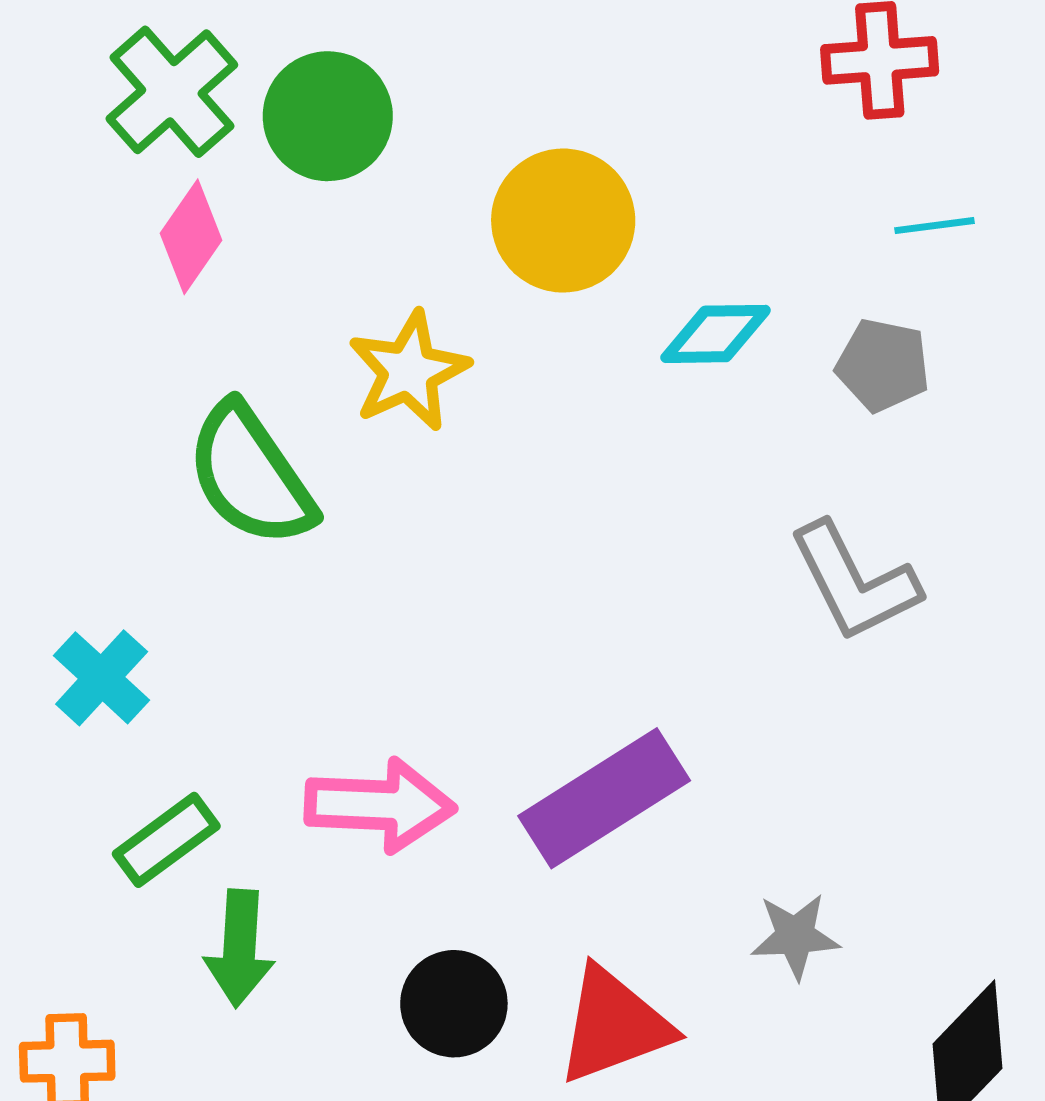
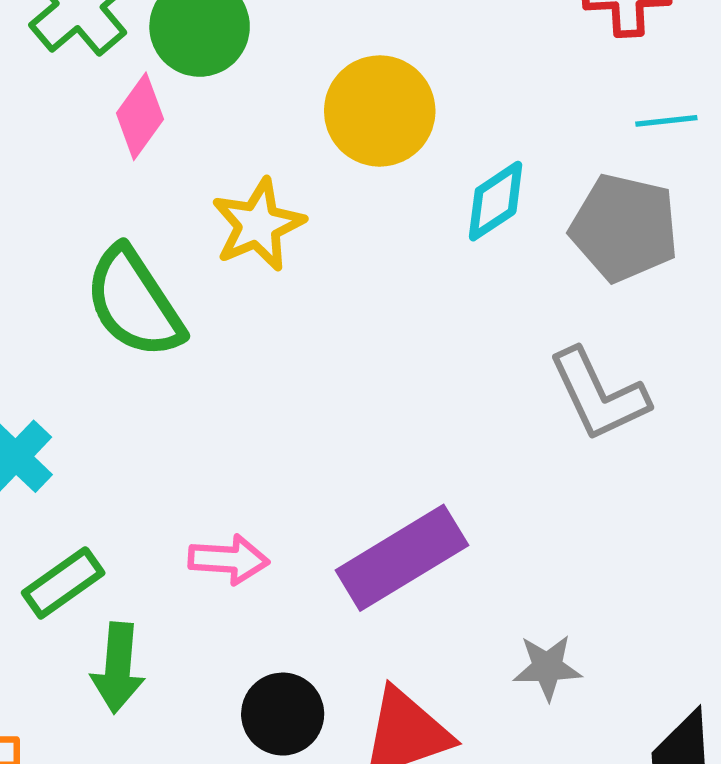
pink diamond: (191, 237) -> (140, 116), moved
cyan diamond: (716, 334) -> (496, 201), turned -34
gray pentagon: (883, 365) -> (624, 228), size x1.5
pink arrow: (380, 805) -> (229, 559), size x0.7

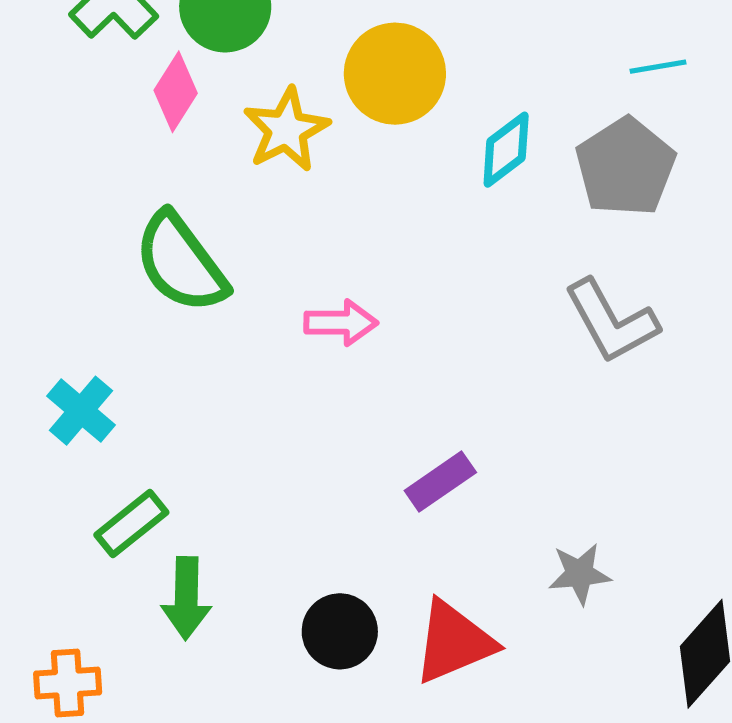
yellow star: (258, 225) -> (286, 130), moved
gray pentagon: (624, 228) -> (625, 167), turned 30
purple rectangle: (402, 558) -> (440, 482), size x0.6
pink arrow: (229, 559) -> (341, 323), moved

